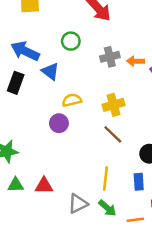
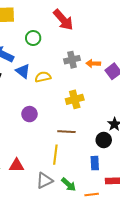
green circle: (71, 41) -> (33, 38), moved
yellow semicircle: (72, 100) -> (43, 77), moved
brown line: (113, 134) -> (66, 132), moved, turned -42
yellow line: (106, 178) -> (55, 155), moved

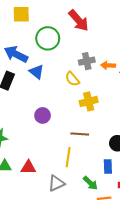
green circle: (33, 38) -> (48, 38), size x1.5
yellow semicircle: (43, 77) -> (72, 79), moved, turned -119
green arrow: (69, 184) -> (90, 183), moved

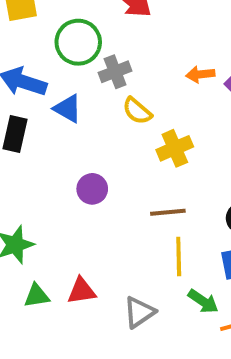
gray cross: (87, 61) -> (115, 72), moved
yellow line: (68, 157) -> (179, 257), moved

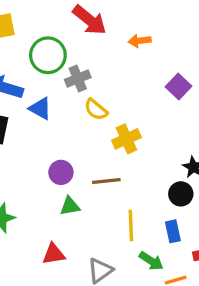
orange arrow: (200, 74) -> (140, 41), moved
brown line: (168, 212) -> (106, 181), moved
green triangle: (37, 296) -> (70, 206), moved

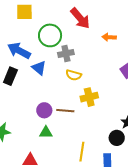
yellow semicircle: (96, 109) -> (74, 75), turned -35
brown line: (106, 181) -> (65, 111), moved

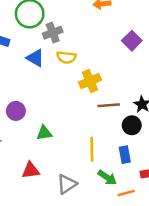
blue triangle: (39, 68) -> (35, 58), moved
purple circle: (44, 110) -> (16, 111), moved
brown line: (65, 111) -> (109, 105), moved

